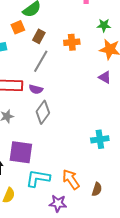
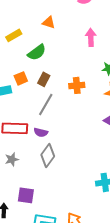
orange square: (18, 27) -> (21, 78), moved
purple square: (21, 152) -> (26, 195), size x0.7

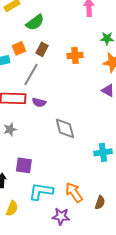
gray line: (46, 104) -> (31, 74), moved
gray diamond: (48, 155) -> (65, 128), moved, turned -50

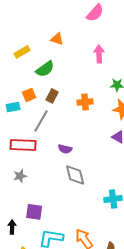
purple semicircle: (39, 102) -> (65, 149), moved

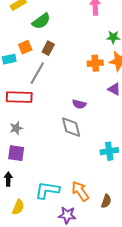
orange cross: (85, 102) -> (95, 63), moved
purple semicircle: (65, 149) -> (79, 104), moved
purple square: (34, 212) -> (16, 153), moved

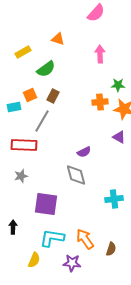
orange cross: (95, 63) -> (100, 102), moved
purple semicircle: (79, 104) -> (84, 152), turned -40
purple square: (16, 153) -> (46, 204), moved, size x1.4
yellow semicircle: (18, 207) -> (34, 260), moved

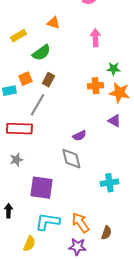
purple star: (72, 263) -> (77, 247), moved

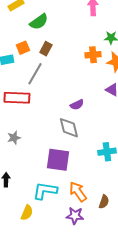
gray star: (16, 160) -> (14, 138), moved
purple square: (41, 188) -> (58, 160), moved

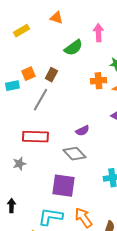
green semicircle: (39, 22) -> (73, 48), moved
red rectangle: (17, 98) -> (35, 137), moved
gray diamond: (69, 128) -> (74, 154), turned -30

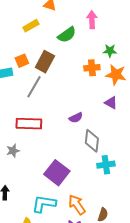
yellow rectangle: (21, 31) -> (31, 26), moved
brown rectangle: (51, 75) -> (45, 62), size x1.5
gray diamond: (74, 154) -> (92, 141), moved, turned 50
purple square: (63, 186) -> (57, 173), turned 30

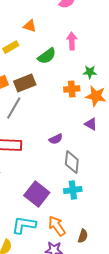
brown rectangle: (45, 62) -> (25, 83), turned 40
cyan cross: (106, 165) -> (73, 190), moved

